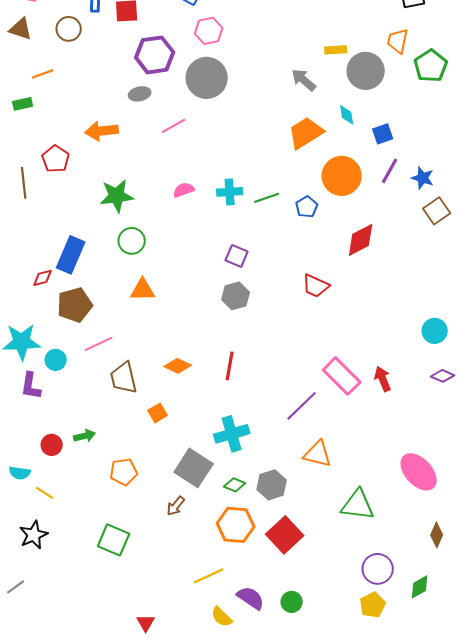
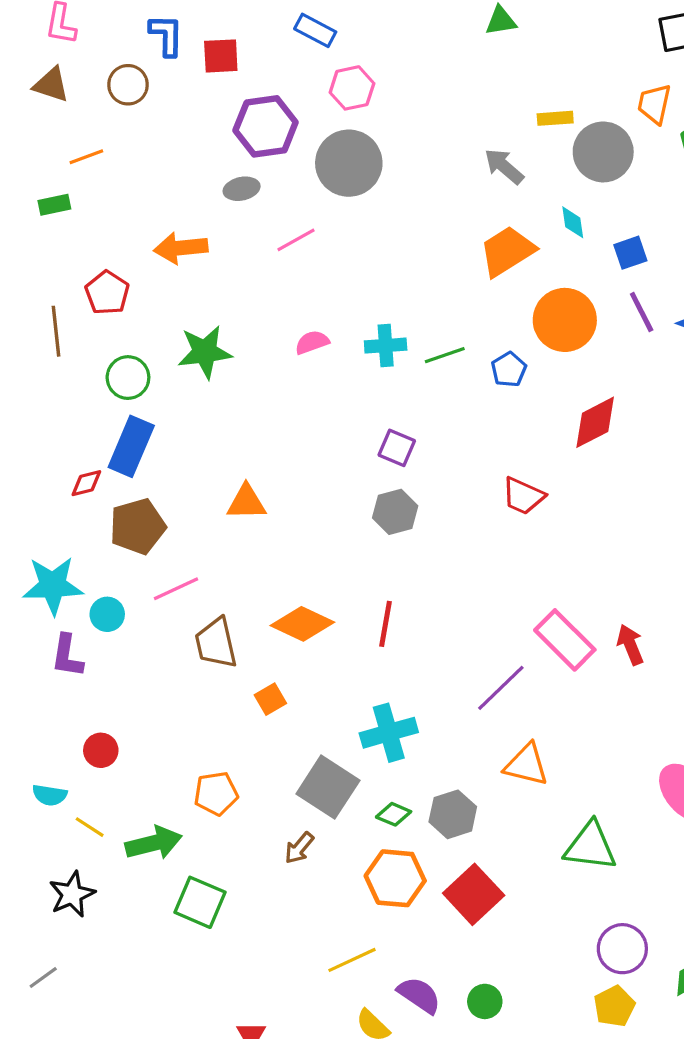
purple line: (390, 171) -> (642, 312), turned -56
green circle: (132, 241) -> (128, 378), moved
orange diamond: (178, 366) -> (302, 624), size x1.4
green arrow: (85, 436) -> (154, 843), moved, size x1.6

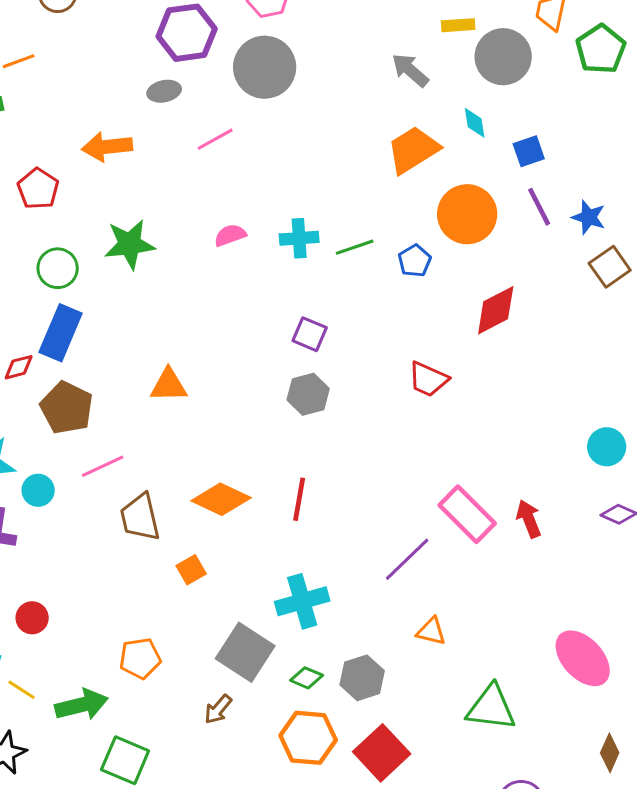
brown pentagon: (138, 526) -> (67, 408), turned -30
orange triangle: (526, 765) -> (431, 631), size x0.7

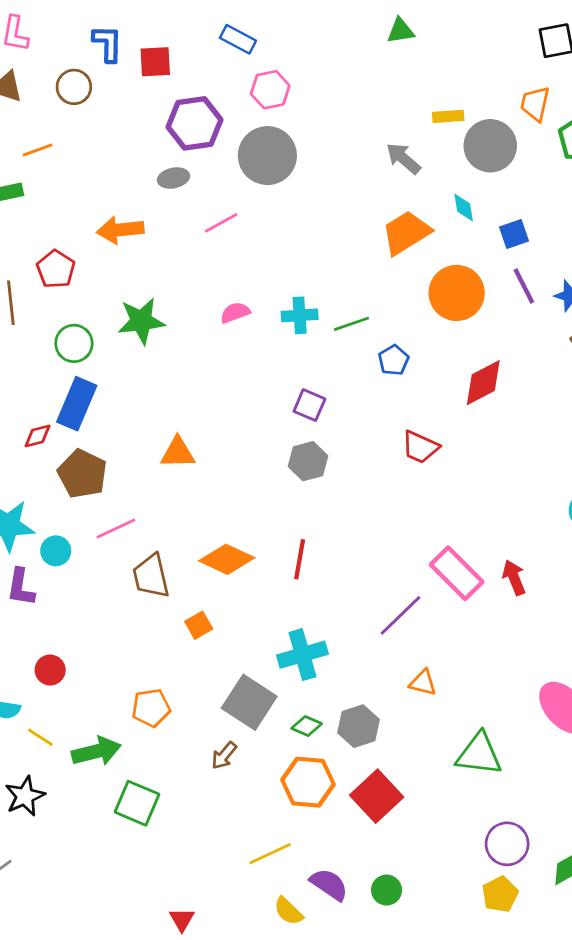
blue pentagon: (415, 261) -> (394, 360), moved

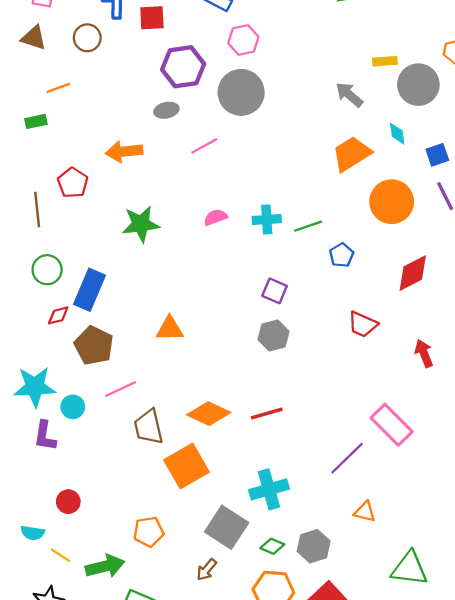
green circle: (74, 343) -> (47, 270), moved
red line: (300, 559) -> (267, 414), turned 64
red arrow: (514, 577) -> (424, 353), moved
orange square: (199, 625) -> (186, 466), size x2.0

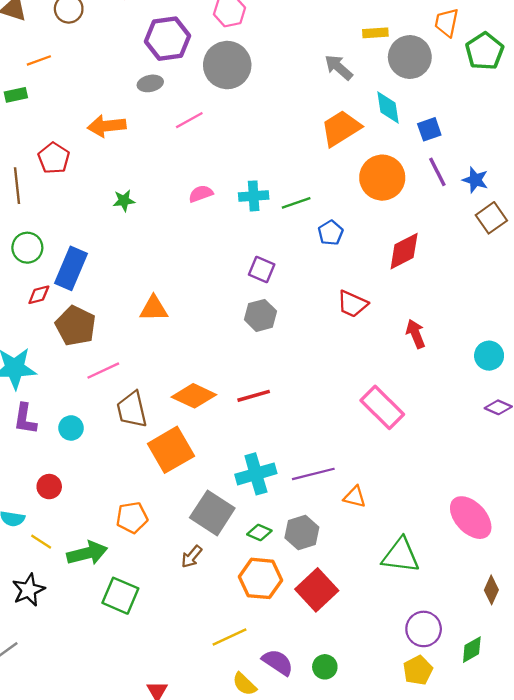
cyan diamond: (397, 134) -> (388, 108), size x1.4
green star: (141, 224) -> (124, 201), size x0.6
cyan circle: (73, 407) -> (71, 428), moved
purple line: (347, 458) -> (313, 474), moved, turned 30

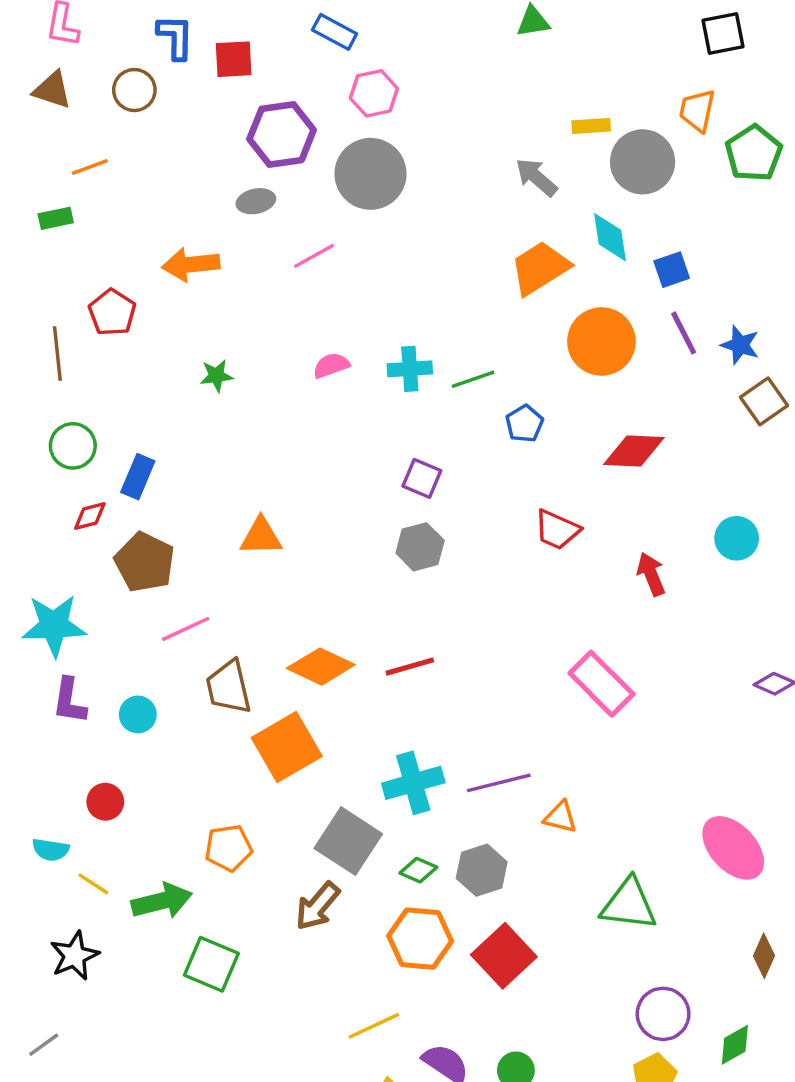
red diamond: (404, 251) -> (634, 451), turned 30
blue rectangle: (71, 268) -> (138, 477), size x0.7
cyan circle: (489, 356) -> (737, 538), moved
brown arrow: (192, 557) -> (317, 906), size x1.4

